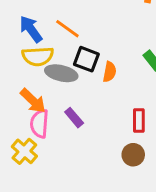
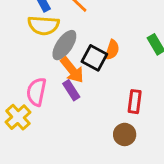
black square: (86, 59) -> (94, 58), moved
gray ellipse: (61, 73) -> (64, 45), turned -76
orange arrow: (33, 101) -> (72, 70), moved

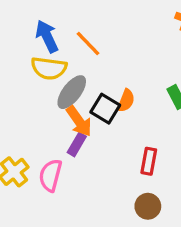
purple rectangle: (71, 90) -> (77, 144), turned 60
pink semicircle: (36, 92) -> (50, 175), moved
brown circle: (125, 134) -> (148, 206), moved

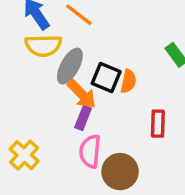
orange semicircle: (126, 101) -> (128, 81), moved
pink semicircle: (50, 175) -> (90, 151), moved
brown circle: (148, 206) -> (120, 172), moved, size x1.4

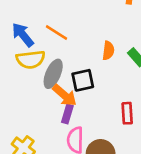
black square: (106, 77) -> (83, 80), turned -30
orange semicircle: (128, 81) -> (108, 51), moved

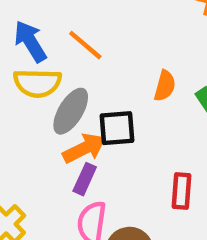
orange arrow: (65, 95) -> (84, 148), turned -75

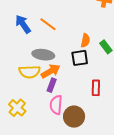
yellow semicircle: (37, 83) -> (30, 72), moved
gray ellipse: (71, 111) -> (43, 55), turned 70
black square: (117, 128) -> (80, 58), moved

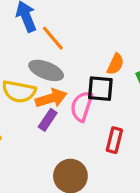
orange line: (48, 24) -> (53, 38), moved
pink semicircle: (56, 105) -> (82, 106), moved

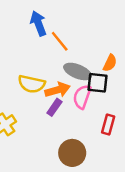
gray ellipse: (46, 70) -> (78, 71), moved

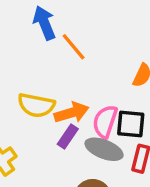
gray ellipse: (78, 71) -> (104, 149), moved
black square: (97, 83) -> (131, 124), moved

